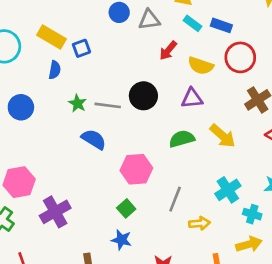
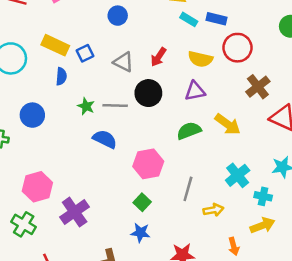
gray triangle: (149, 20) -> (123, 62), moved, turned 40
red arrow: (168, 50) -> (158, 57), moved

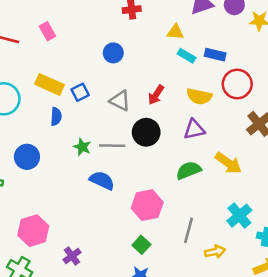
purple cross: (75, 212) -> (72, 256), size x0.6

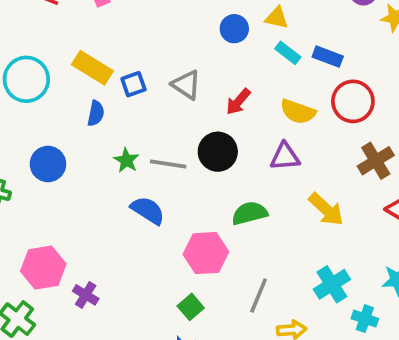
blue circle: (113, 53) -> (234, 29), moved
gray triangle: (120, 101) -> (186, 85), moved
green semicircle: (189, 170) -> (250, 213), moved
purple cross: (72, 256) -> (86, 295), moved, turned -30

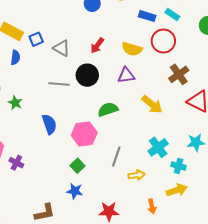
cyan rectangle: (288, 53) -> (172, 15), moved
gray triangle: (186, 85) -> (62, 48), moved
green star: (126, 160) -> (15, 103), moved
blue semicircle: (148, 210) -> (49, 124), moved, turned 42

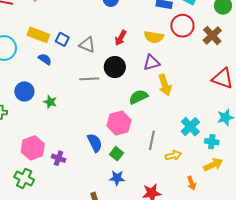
blue square: (36, 39) -> (62, 39), turned -32
blue semicircle: (15, 58) -> (45, 59), turned -56
brown cross: (179, 74) -> (212, 35), moved
yellow arrow: (152, 104) -> (165, 85), moved, turned 40
blue semicircle: (49, 124) -> (95, 143), moved

